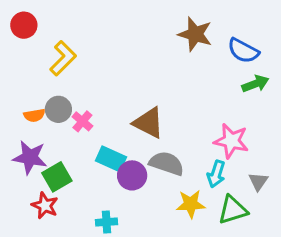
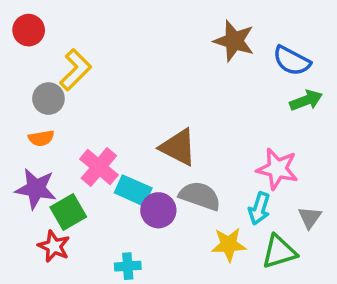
gray circle: (58, 109) -> (48, 99), moved
pink cross: (82, 121) -> (99, 167), moved, size x1.5

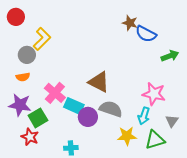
brown star: (234, 41) -> (130, 23), size x0.7
blue semicircle: (292, 61) -> (146, 34), moved

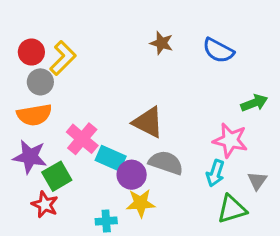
red circle: (16, 17) -> (31, 52), moved
brown star: (130, 23) -> (162, 43), moved
green arrow: (170, 56) -> (254, 103), moved
orange semicircle: (23, 77) -> (34, 115), size x1.6
yellow star: (127, 136) -> (141, 203), moved

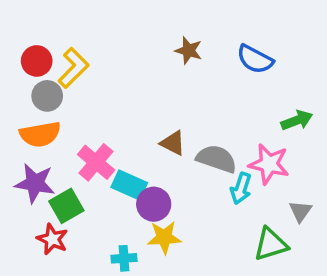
brown triangle: (148, 122) -> (173, 143), size x0.7
gray semicircle: (166, 163) -> (217, 159), moved
cyan arrow: (215, 173) -> (241, 188), moved

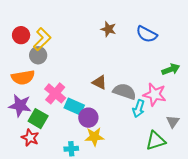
gray circle: (47, 96) -> (38, 55), moved
green square: (66, 206) -> (38, 119), turned -30

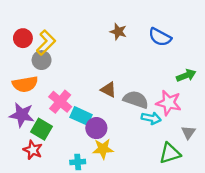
cyan arrow: (139, 109) -> (151, 118), turned -96

